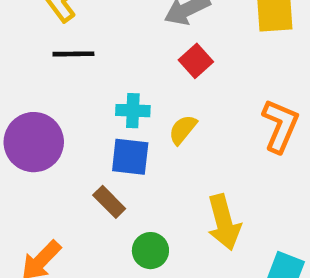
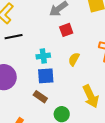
red square: (196, 61) -> (66, 30), turned 32
yellow semicircle: (183, 130) -> (74, 59), moved

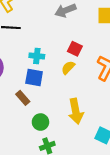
red square: (66, 30) -> (75, 49), moved, turned 32

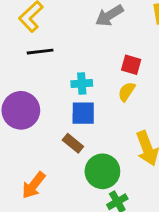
green circle: (40, 122) -> (102, 171), size x1.5

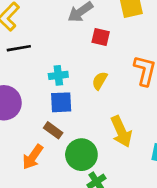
red square: (131, 65) -> (101, 37), moved
orange arrow: (34, 185) -> (33, 157), moved

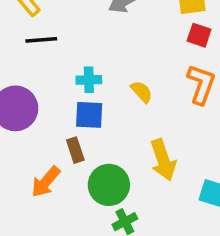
red square: (101, 37) -> (199, 35), moved
yellow semicircle: (100, 81) -> (142, 92), turned 102
brown rectangle: (53, 130) -> (75, 150), turned 30

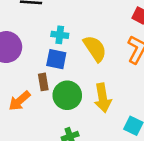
yellow semicircle: (142, 92) -> (95, 49), size x1.6
green circle: (109, 185) -> (67, 95), moved

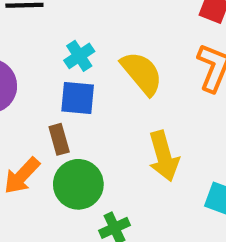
cyan cross: (60, 35) -> (79, 56), turned -35
green circle: (67, 95) -> (78, 184), moved

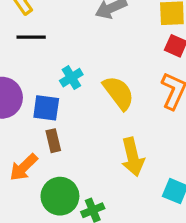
blue square: (78, 98) -> (46, 108), moved
green circle: (78, 184) -> (60, 196), moved

